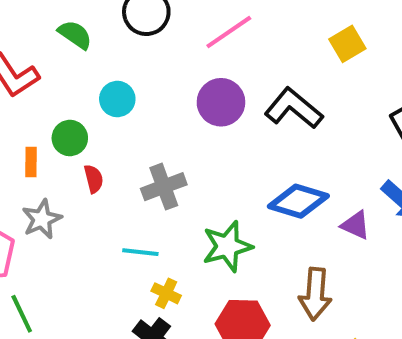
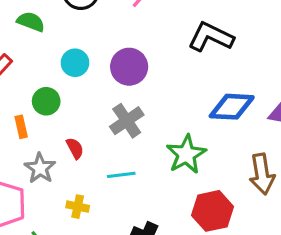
purple circle: (221, 102) -> (129, 67), moved
red semicircle: (94, 179) -> (75, 148), moved
yellow cross: (166, 293) -> (78, 207), moved

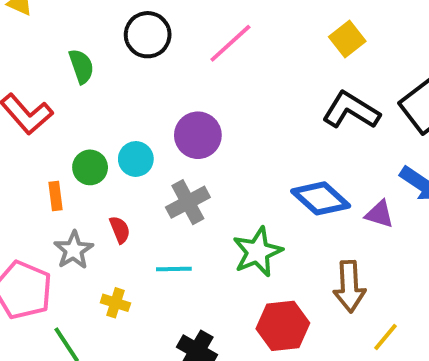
green semicircle: (31, 22) -> (81, 66), turned 44
black L-shape: (211, 37) -> (351, 110), moved
cyan circle: (75, 63) -> (136, 159), moved
blue diamond: (232, 107) -> (321, 198), turned 33

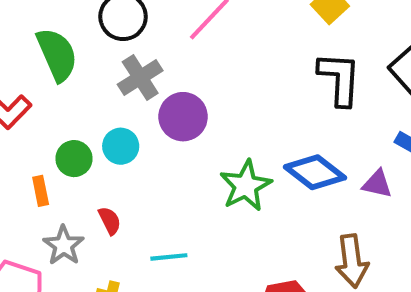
green semicircle: (81, 66) -> (57, 55), size x1.5
black L-shape: (351, 110) -> (339, 79), turned 66
gray cross: (188, 202) -> (140, 77), moved
green star: (258, 252) -> (246, 186), moved

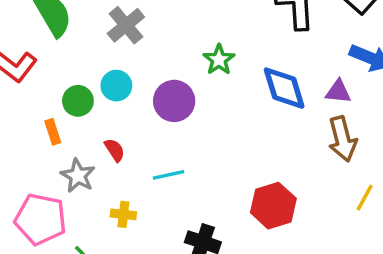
purple circle: (183, 117) -> (174, 101), moved
blue diamond: (315, 172) -> (284, 88), turned 42
green star: (246, 186) -> (219, 60), moved, size x0.7
brown arrow: (352, 261) -> (342, 139), moved

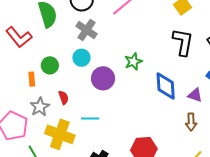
gray cross: (126, 25) -> (87, 30), turned -30
cyan circle: (116, 86) -> (81, 58), moved
brown arrow: (342, 139) -> (191, 122), size x0.7
yellow cross: (123, 214) -> (60, 134), size x2.0

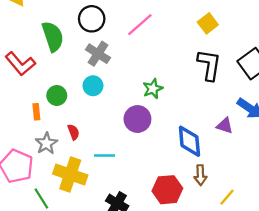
purple circle: (103, 78) -> (137, 119), moved
blue diamond: (166, 86) -> (189, 141), moved
brown arrow: (191, 122) -> (200, 175), moved

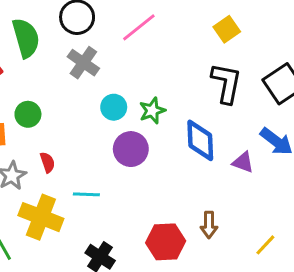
cyan circle: (93, 86) -> (114, 107), moved
blue diamond: (189, 141) -> (200, 140), moved
yellow line: (227, 197) -> (265, 245), moved

